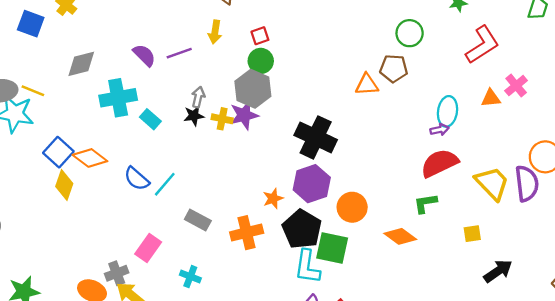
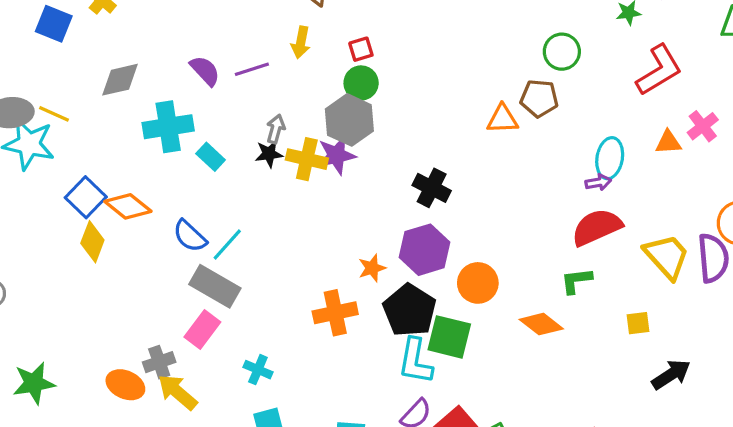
yellow cross: (222, 119) -> (307, 159), size x1.4
black cross: (316, 137) -> (432, 188), size x0.7
gray rectangle: (198, 220) -> (215, 286), moved, size x1.4

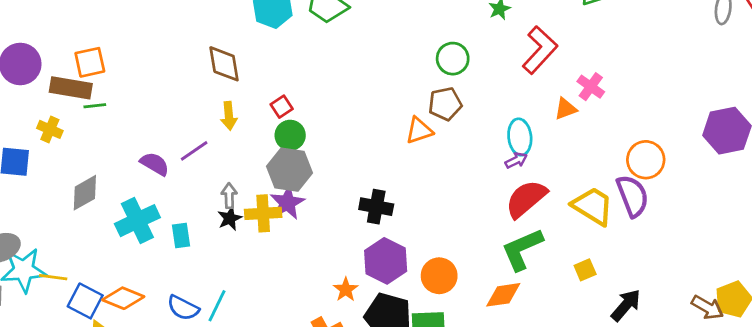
yellow line: (54, 114) -> (53, 277), moved
cyan rectangle: (211, 157) -> (181, 235), turned 55
green L-shape: (576, 281) -> (522, 249), size x1.6
orange diamond: (541, 324) -> (503, 295), turned -30

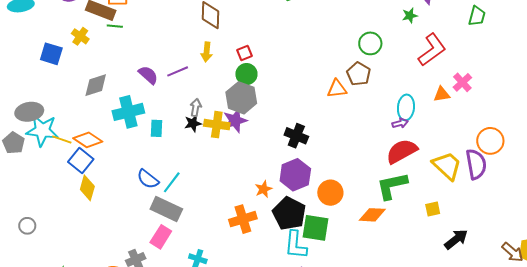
brown pentagon: (445, 104) -> (359, 74), turned 30
orange diamond: (123, 298) -> (88, 140), moved

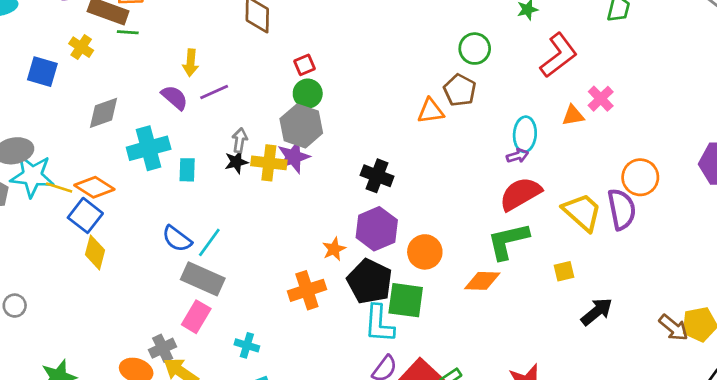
yellow arrow: (207, 52) -> (191, 63), moved

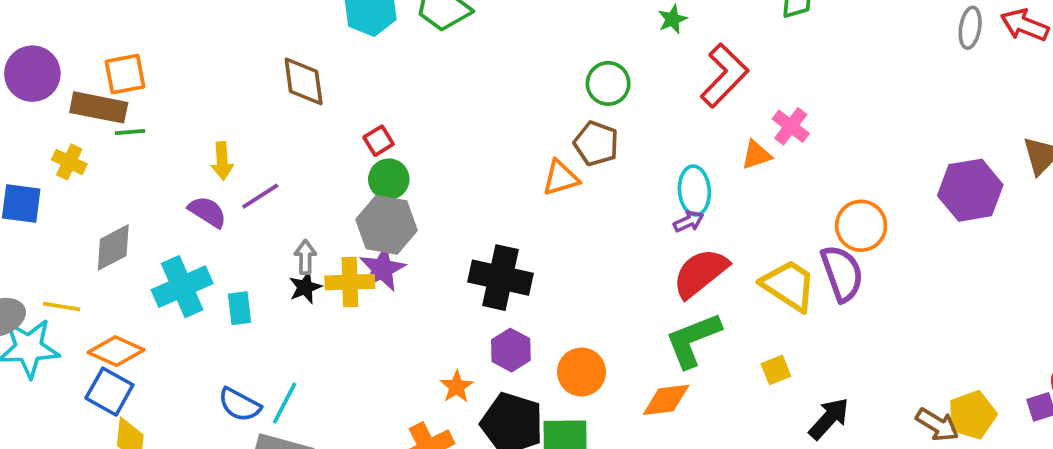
black cross: (377, 176) -> (500, 278), size x1.4
yellow line: (59, 187) -> (62, 306), moved
purple hexagon: (377, 229) -> (511, 350), size x0.7

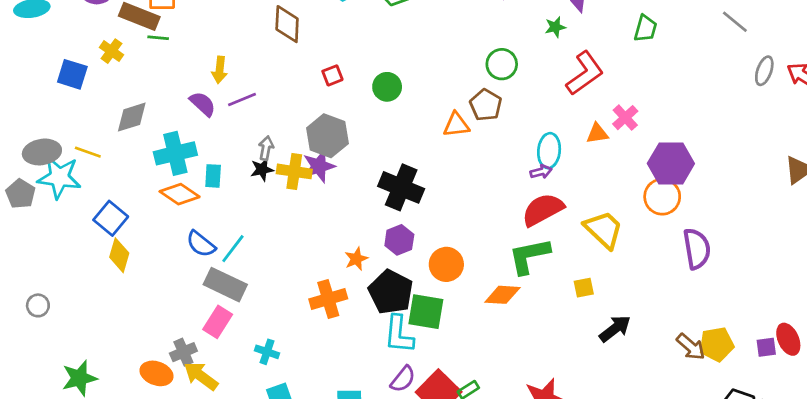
green circle: (389, 179) -> (387, 87), moved
purple hexagon: (970, 190) -> (671, 163), moved
purple semicircle: (842, 273) -> (697, 249), moved
orange diamond: (116, 351) -> (180, 194), moved

